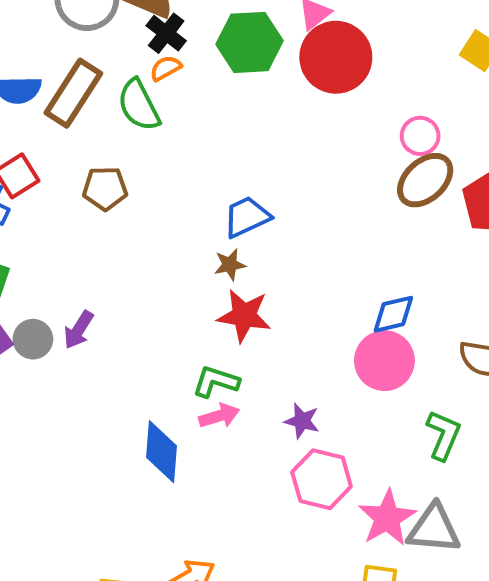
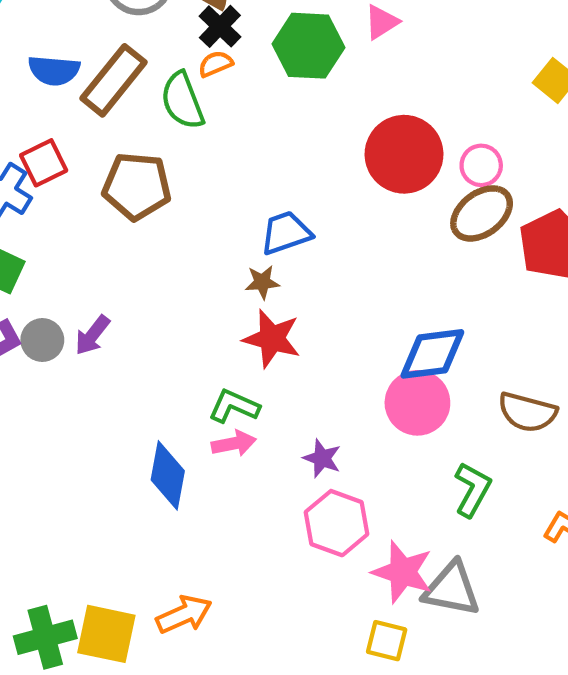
red circle: (336, 57) -> (404, 154), moved
brown pentagon: (105, 188) -> (137, 186), size x1.4
blue diamond: (393, 314) -> (432, 354), size x1.4
pink star: (387, 518) -> (403, 572), turned -30

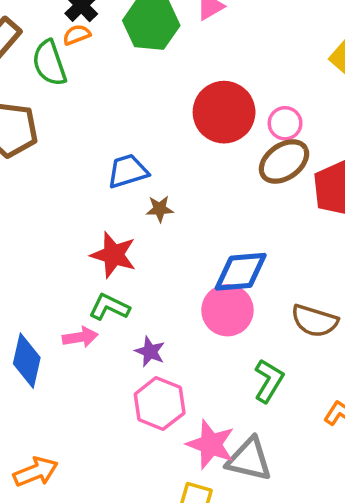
brown star: (262, 282) -> (160, 209), moved
green L-shape: (234, 406) -> (109, 307), moved

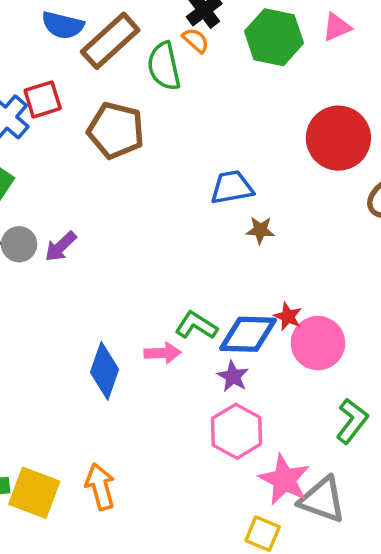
orange semicircle: (77, 35) -> (196, 40), turned 56
red star: (114, 255) -> (288, 316), moved, size x0.6
blue diamond: (241, 272) -> (248, 334), moved
orange arrow: (36, 472) -> (100, 487), turned -90

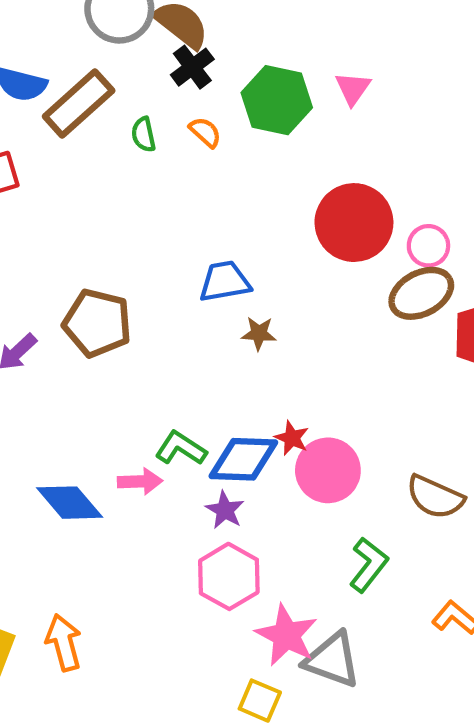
pink triangle: (337, 27) -> (353, 88), turned -32
orange semicircle: (196, 40) -> (205, 132), moved
green semicircle: (164, 66) -> (143, 134), size x0.6
brown pentagon: (116, 130) -> (97, 323), moved
blue diamond: (105, 371) -> (70, 503), turned -60

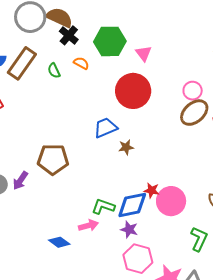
pink triangle: (353, 88) -> (144, 53), moved
red circle: (354, 223) -> (133, 91), moved
blue diamond: (70, 503) -> (59, 242), size x0.7

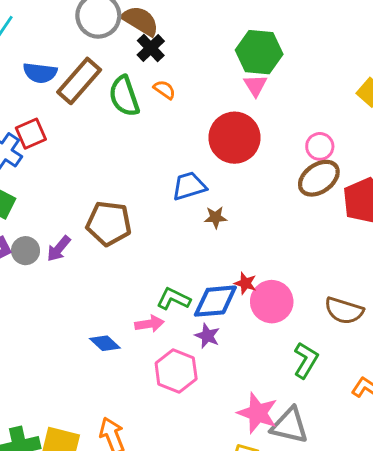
green hexagon: (110, 41) -> (259, 52), moved
green semicircle: (54, 71) -> (124, 96), size x1.8
pink hexagon: (138, 259) -> (176, 371), moved

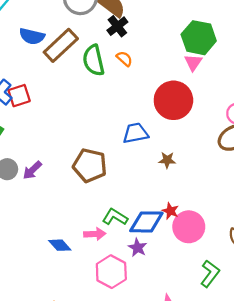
red square: (31, 134) -> (19, 96), moved
brown star: (216, 217) -> (167, 160), moved
brown pentagon: (109, 223) -> (90, 165), moved

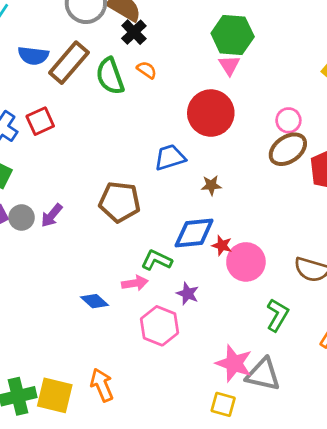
red square: (19, 96) -> (40, 121), moved
blue diamond: (146, 222) -> (194, 233), moved

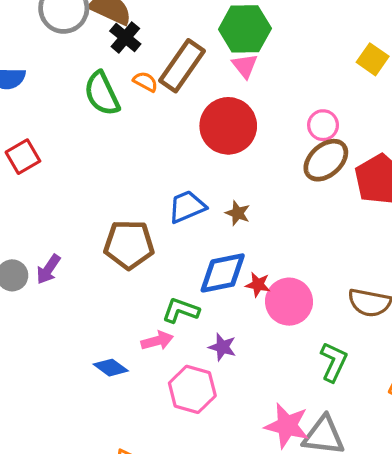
brown rectangle: (69, 63) -> (182, 66), moved
blue trapezoid: (170, 157) -> (187, 207), moved
brown star: (211, 185) -> (238, 213), turned 30

